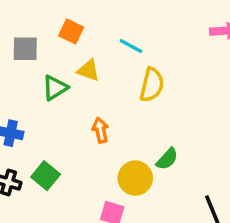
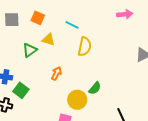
gray square: (25, 49) -> (12, 20), moved
orange arrow: (100, 130) -> (56, 73), turned 40
green square: (46, 176) -> (21, 90), moved

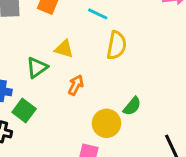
yellow triangle: (48, 40) -> (64, 49), moved
green triangle: (30, 50) -> (37, 68), moved

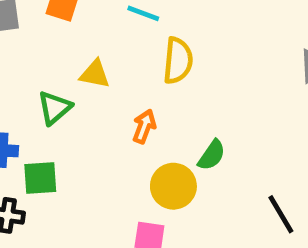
orange arrow: (76, 85) -> (144, 126), moved
green square: (24, 111) -> (40, 178), turned -35

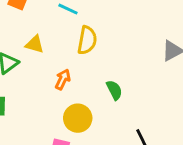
green semicircle: (212, 155) -> (114, 90), moved, turned -66

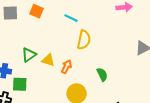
yellow triangle: (35, 44) -> (48, 60), moved

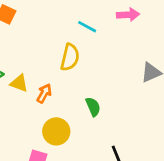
cyan line: (71, 18) -> (87, 27), moved

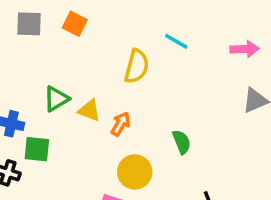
pink arrow: (128, 15) -> (245, 49), moved
yellow semicircle: (70, 57) -> (137, 66), moved

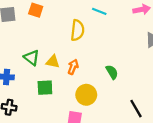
green triangle: (56, 99) -> (32, 58), turned -42
green square: (37, 149) -> (45, 88), moved

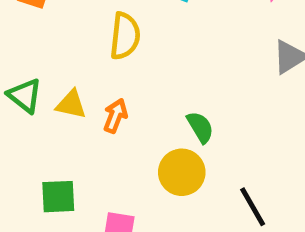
green square: (45, 88) -> (58, 197), moved
yellow circle: (86, 95) -> (182, 172), moved

